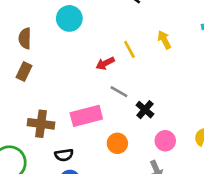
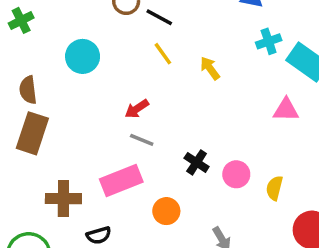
yellow line: (129, 49) -> (163, 54), moved
brown rectangle: (24, 72) -> (32, 133), size x1.6
gray line: (119, 92) -> (142, 140), moved
pink circle: (165, 141) -> (236, 174), moved

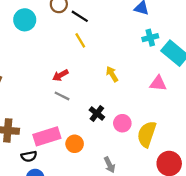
cyan circle: (83, 56) -> (25, 20), moved
yellow arrow: (210, 68) -> (112, 74), moved
pink rectangle: (121, 181) -> (47, 136), moved
yellow semicircle: (274, 188) -> (147, 134), size x1.6

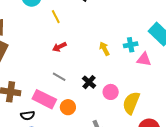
cyan cross: (150, 38) -> (131, 45), moved
yellow line: (80, 40) -> (56, 17), moved
gray line: (62, 96) -> (59, 77), moved
pink rectangle: (47, 136) -> (44, 99), turned 40

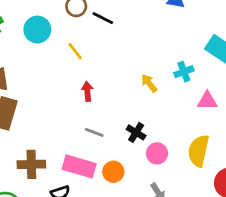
red arrow: (59, 47) -> (87, 91), turned 120
pink triangle: (144, 59) -> (207, 101), moved
pink circle: (111, 92) -> (157, 153), moved

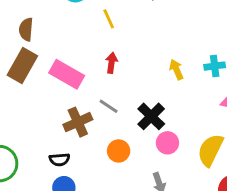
black cross: (136, 132) -> (151, 116), size x1.4
brown cross: (31, 164) -> (78, 122), moved, turned -36
pink rectangle: (79, 166) -> (67, 74), moved

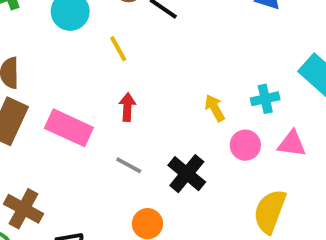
brown cross: (78, 122) -> (23, 209), moved, turned -32
pink circle: (167, 143) -> (245, 145), moved

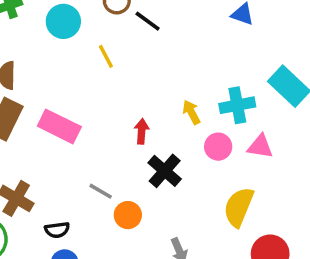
cyan cross: (265, 99) -> (237, 105), size x1.4
red arrow: (127, 107) -> (142, 131), moved
gray line: (129, 165) -> (101, 191), moved

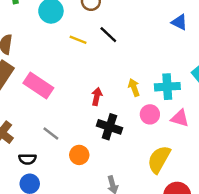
black line: (148, 21) -> (108, 35), moved
yellow line: (106, 56) -> (78, 40), turned -48
black cross: (165, 171) -> (109, 127), turned -30
gray line: (101, 191) -> (51, 134), moved

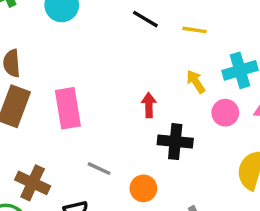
yellow line: (78, 40) -> (194, 30), moved
pink rectangle: (38, 86) -> (68, 108), turned 60

